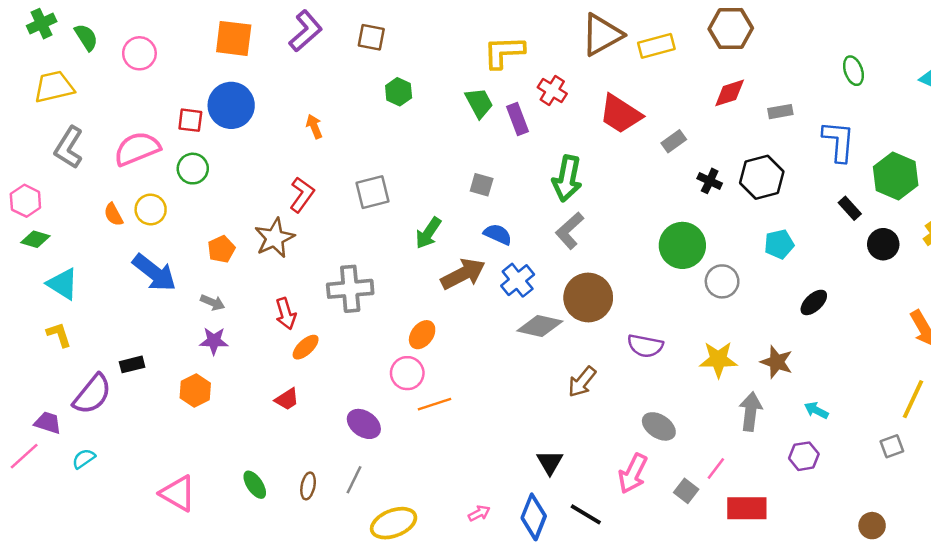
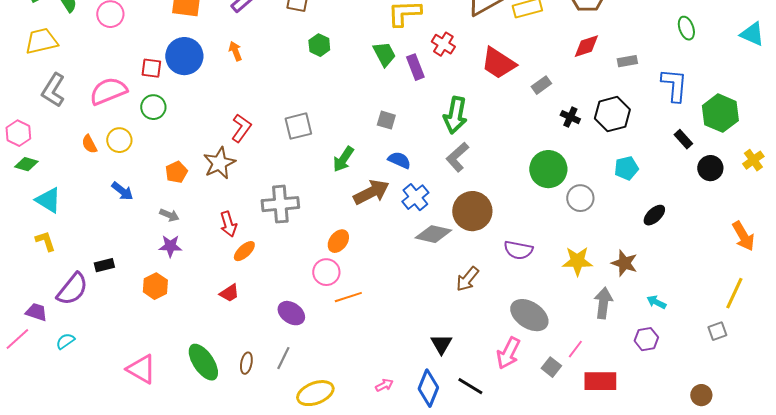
orange arrow: (314, 126) -> (235, 51), moved
blue arrow: (154, 273) -> (122, 191), size x0.6
gray ellipse: (659, 426) -> (529, 315), size x1.4
green ellipse: (255, 485) -> (203, 362), size x1.6

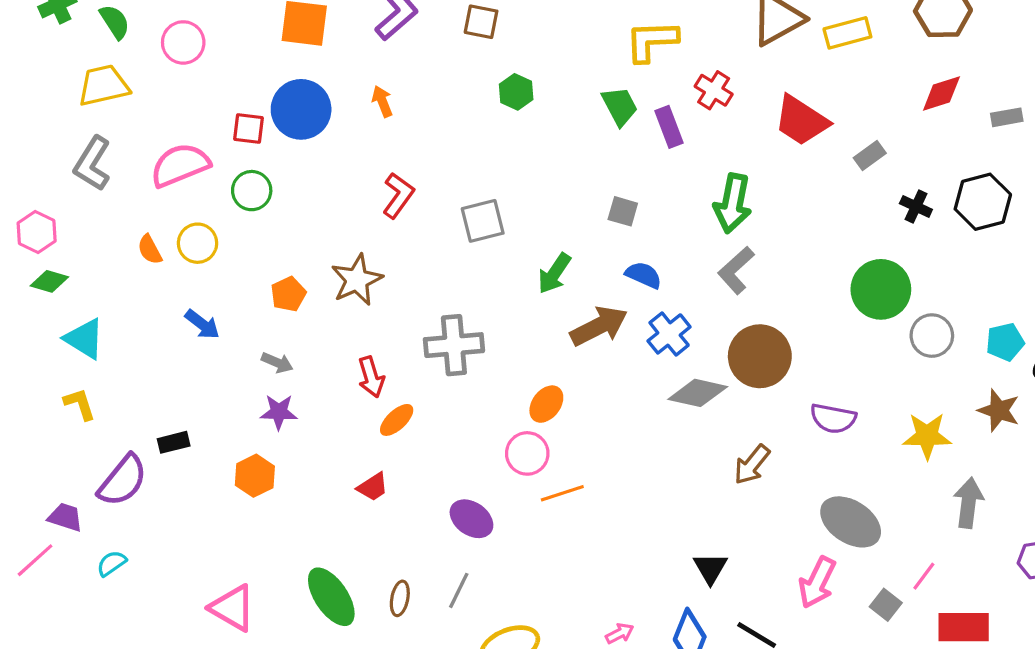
yellow trapezoid: (41, 41) -> (104, 85), moved
red L-shape: (241, 128) -> (398, 195), moved
cyan pentagon: (626, 168) -> (1005, 342), moved
brown star: (624, 263) -> (999, 410), moved

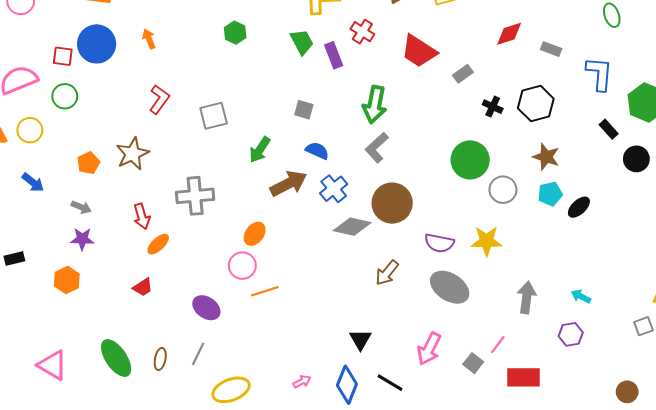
gray rectangle: (1007, 117) -> (551, 49), turned 30
brown star: (999, 410) -> (546, 157), moved
yellow star: (927, 436) -> (487, 241), moved
gray ellipse: (851, 522) -> (450, 287), moved

